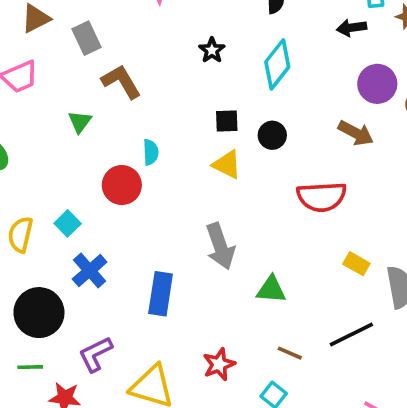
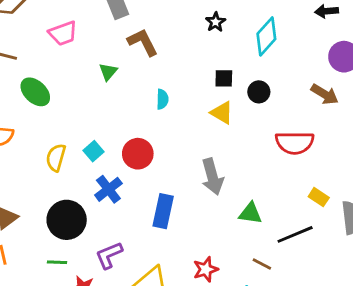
red circle: (122, 185) -> (138, 154), moved
black line: (351, 335) -> (295, 234), moved

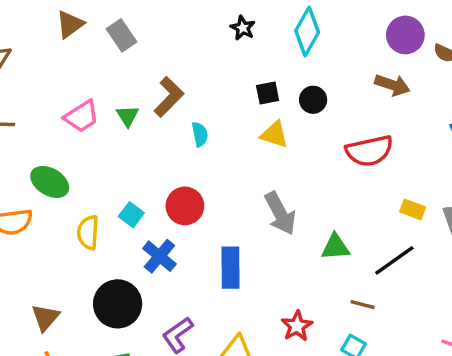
pink trapezoid: (63, 33) -> (82, 116), moved
brown L-shape: (143, 42) -> (169, 97), moved, turned 84
green ellipse: (35, 92) -> (50, 182), moved

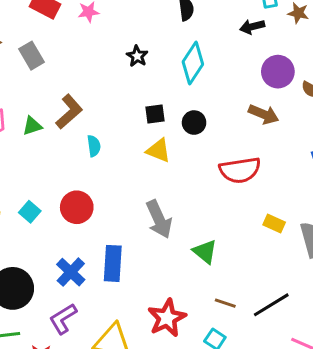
green triangle: (128, 116) -> (32, 126), turned 40
green triangle: (335, 247) -> (205, 252), turned 40
blue cross: (159, 256) -> (71, 272), moved
black line: (394, 260) -> (271, 305), moved
red star: (297, 326) -> (167, 318), size x1.4

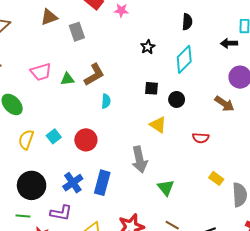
yellow triangle: (158, 150) -> (158, 125), moved
red semicircle: (240, 170) -> (201, 138), size x0.6
purple L-shape: (63, 319) -> (61, 213), turned -150

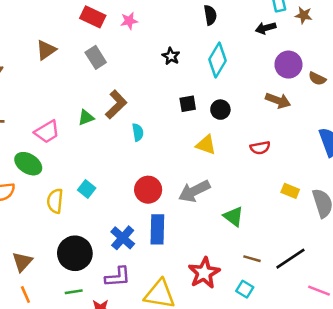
gray rectangle: (77, 32) -> (96, 57), moved
pink trapezoid: (41, 72) -> (47, 132), moved
red circle: (86, 140) -> (148, 190), moved
gray arrow: (139, 159) -> (194, 191), turned 90

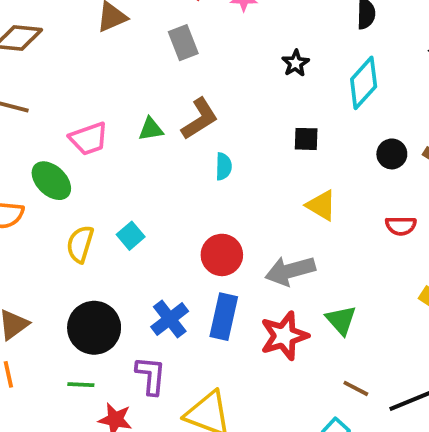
black circle: (220, 110) -> (392, 154), moved
red star: (204, 273) -> (284, 336), moved
purple L-shape: (118, 277) -> (151, 376), turned -92

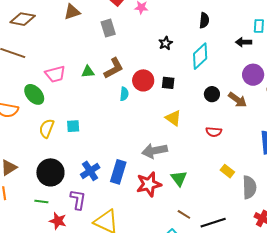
cyan square: (131, 236) -> (73, 126), turned 32
red circle: (222, 255) -> (143, 80), moved

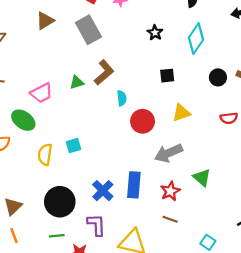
gray rectangle: (108, 28) -> (88, 30), size x1.4
red circle: (143, 80) -> (143, 121), moved
yellow triangle: (173, 118) -> (181, 113), turned -42
red star: (149, 184) -> (170, 191), size x0.7
brown line: (184, 214) -> (170, 219), moved

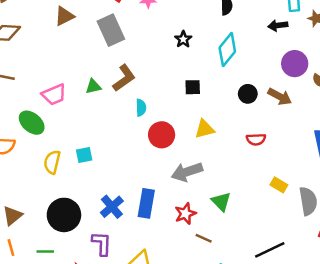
brown line: (170, 219) -> (204, 238), moved
green line: (57, 236) -> (45, 252), moved

